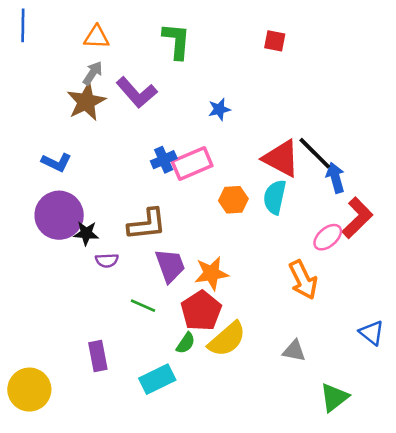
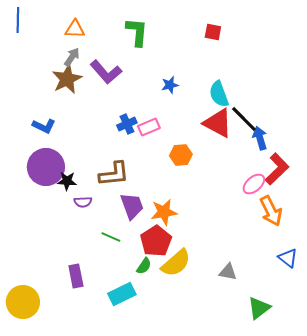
pink rectangle: (192, 164) -> (149, 127), size x0.7
cyan semicircle: (275, 197) -> (219, 94), moved, turned -32
orange arrow: (303, 280) -> (271, 211), moved

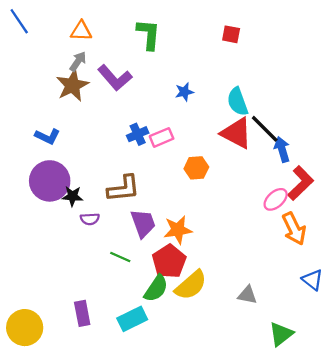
blue line: (18, 20) -> (19, 21), turned -35
green semicircle: (144, 266) -> (156, 288), size x1.5
purple rectangle: (76, 276) -> (82, 313), moved

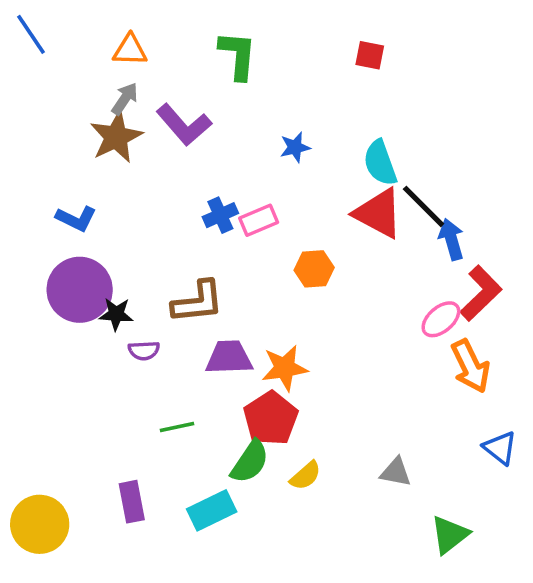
purple trapezoid: (143, 223) -> (229, 358), turned -72
green line: (120, 257) -> (177, 427), moved, turned -36
yellow semicircle: (191, 285) -> (305, 476), moved, size x0.6

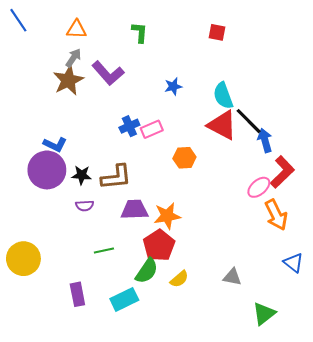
green L-shape: (238, 55) -> (140, 32), size x0.7
blue L-shape: (76, 219) -> (55, 145), moved
black star: (116, 314) -> (82, 175), moved
yellow circle: (40, 524) -> (23, 259), moved

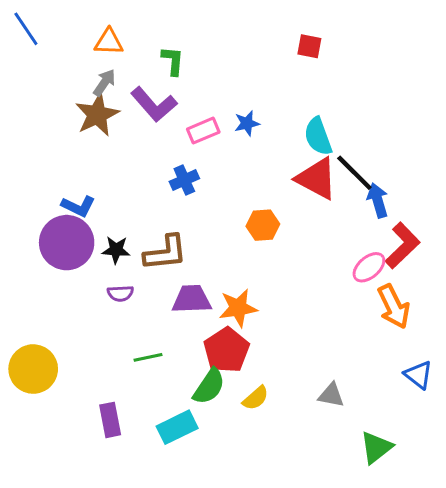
green L-shape: (140, 32) -> (173, 61), moved
pink rectangle: (152, 129) -> (203, 131), moved

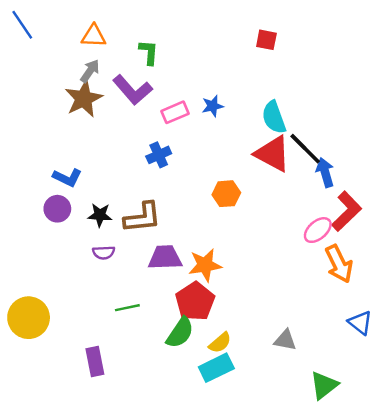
purple circle: (67, 243) -> (57, 209), size x0.6
cyan rectangle: (177, 427) -> (216, 368), moved

